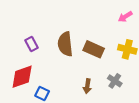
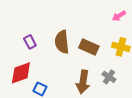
brown arrow: (87, 86) -> (83, 82), size x1.6

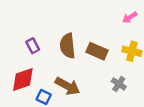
brown arrow: (83, 82) -> (68, 86), moved, turned -70

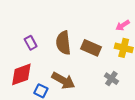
pink arrow: (130, 17) -> (123, 25), moved

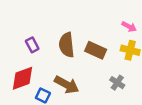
pink arrow: (123, 25) -> (129, 27), turned -120

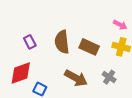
brown arrow: (67, 85) -> (76, 78), moved

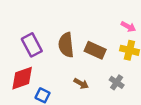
purple rectangle: (30, 42) -> (32, 45), size x1.5
brown arrow: (76, 78) -> (81, 84), size x0.6

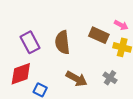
brown rectangle: (95, 50) -> (99, 35), moved
brown arrow: (81, 84) -> (77, 79), size x1.5

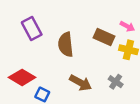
purple rectangle: (30, 42) -> (32, 29), moved
red diamond: (21, 74) -> (22, 77), turned 50

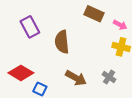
brown rectangle: (104, 37) -> (94, 14), moved

